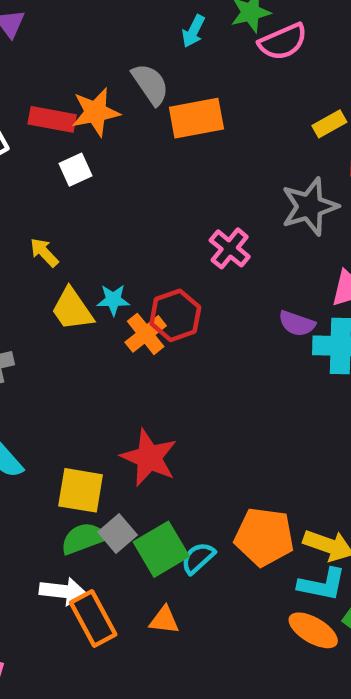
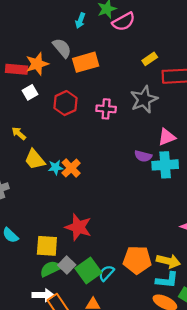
pink cross: (230, 248) -> (106, 109), moved, turned -30
cyan star: (113, 300) -> (56, 167), moved
red hexagon: (175, 315) -> (66, 103), moved

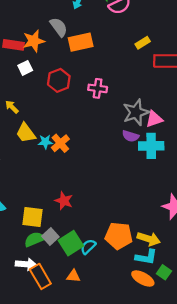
gray star: (144, 99) -> (136, 112), moved
red star: (78, 227) -> (64, 201), size x0.7

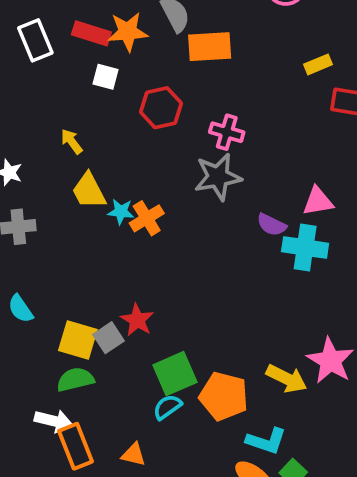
white square: (25, 68) -> (106, 77), turned 32
gray star: (136, 112) -> (218, 177), moved
gray square: (50, 237) -> (109, 338), moved
yellow arrow: (149, 239) -> (287, 379), moved
green square: (71, 243) -> (175, 374), moved

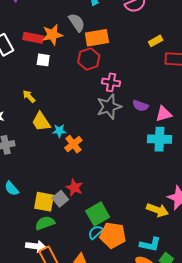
red hexagon: (161, 108) -> (89, 59), moved
orange cross: (147, 218) -> (73, 144), moved
purple semicircle: (271, 225) -> (140, 106), moved
orange pentagon: (224, 396) -> (113, 235), moved

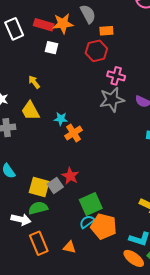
orange rectangle: (97, 38) -> (106, 31), size x0.6
yellow trapezoid: (41, 122) -> (30, 111), moved
white arrow: (36, 246) -> (21, 219), moved

